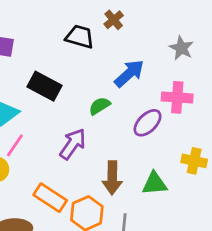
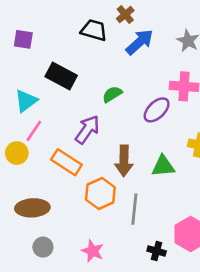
blue arrow: (129, 73) -> (140, 42), moved
orange rectangle: (50, 198) -> (66, 162), moved

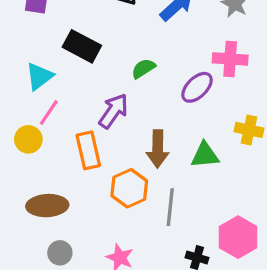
orange rectangle: (66, 162) -> (88, 150), turned 44

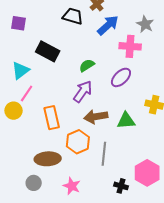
pink cross: (230, 59) -> (130, 46), moved
purple arrow: (113, 111) -> (83, 92), moved
brown arrow: (158, 149) -> (96, 117), turned 80
brown ellipse: (47, 206) -> (48, 159), moved

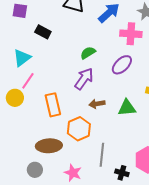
black rectangle: (48, 51) -> (43, 32), moved, size x0.7
brown arrow: (96, 117) -> (97, 104), size x0.7
gray line: (104, 154) -> (102, 155), moved

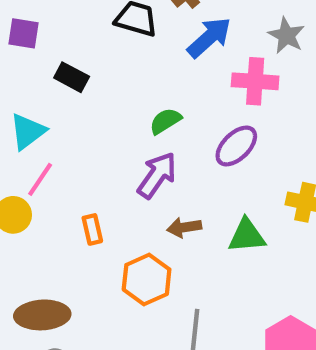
orange rectangle: (53, 105) -> (92, 229), size x0.6
brown ellipse: (49, 146) -> (42, 315), moved

